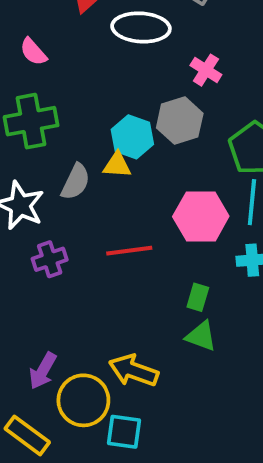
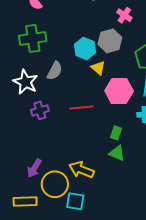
yellow triangle: (117, 165) -> (98, 68), moved, turned 35
yellow rectangle: (27, 435) -> (25, 201), turned -40

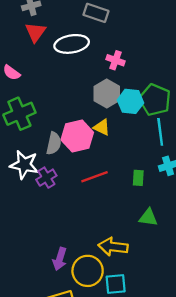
cyan hexagon: (85, 49) -> (130, 101), moved
pink hexagon: (119, 91) -> (77, 136), moved
purple cross: (40, 110) -> (46, 178), moved
green rectangle: (116, 133) -> (138, 178), moved

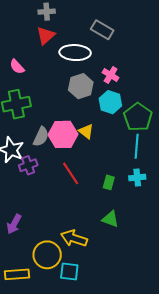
gray hexagon: (107, 94) -> (81, 86), moved
cyan hexagon: (130, 101) -> (110, 102), moved
red line: (95, 177) -> (71, 173), turned 65
purple arrow: (60, 259) -> (14, 224), moved

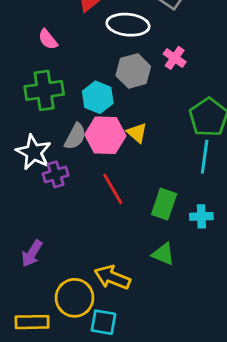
cyan hexagon: (110, 102) -> (98, 97), moved
cyan cross: (137, 178) -> (201, 216), moved
green rectangle: (109, 182) -> (164, 204), size x1.5

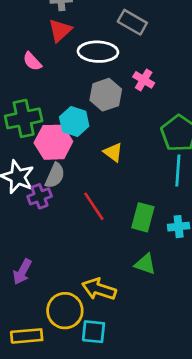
pink semicircle: (48, 39) -> (32, 61), moved
pink hexagon: (105, 135) -> (53, 142), moved
gray semicircle: (75, 136) -> (55, 176), moved

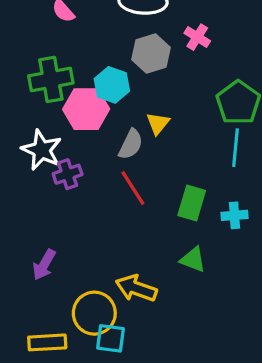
yellow triangle: (113, 152) -> (158, 123), turned 30
gray semicircle: (55, 176) -> (131, 144), moved
cyan square: (94, 332) -> (110, 338), moved

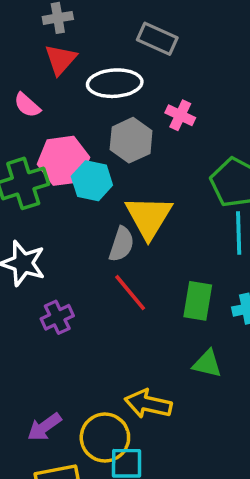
pink hexagon: (86, 109) -> (63, 161), moved
yellow triangle: (158, 123) -> (149, 217), size x1.8
purple cross: (68, 174) -> (57, 317), moved
purple arrow: (44, 265) -> (44, 427), moved, turned 32

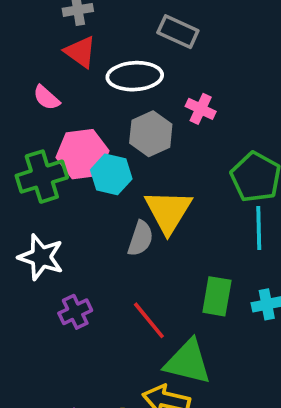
red triangle: (61, 59) -> (80, 52), turned -36
red line: (130, 293) -> (149, 320), moved
green triangle: (207, 364) -> (188, 362), moved, size x1.6

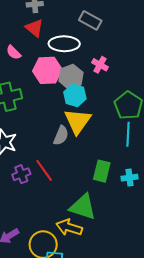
pink hexagon: (83, 154) -> (47, 70), moved
cyan hexagon: (111, 174) -> (75, 95), moved
red line: (149, 320) -> (44, 170), moved

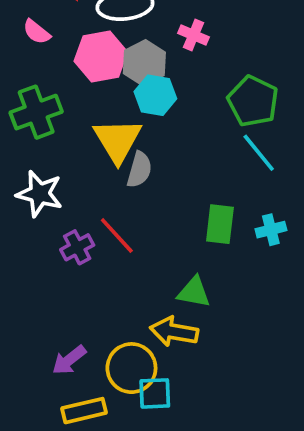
yellow triangle: (78, 121) -> (118, 140), moved
cyan line: (128, 134) -> (259, 153), turned -35
green triangle: (83, 207) -> (194, 292), size x0.7

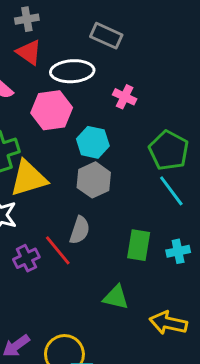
gray hexagon: (144, 63) -> (94, 180), moved
yellow triangle: (118, 140) -> (28, 178), moved, turned 42
gray semicircle: (139, 170) -> (80, 230), moved
yellow arrow: (174, 332) -> (168, 323), moved

